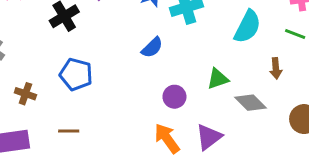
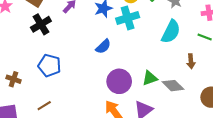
green triangle: (218, 79) -> (150, 78), moved
purple circle: (174, 97) -> (119, 81), size x1.5
brown line: (69, 131) -> (44, 106), turned -32

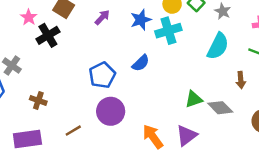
black cross: (41, 24) -> (48, 35), moved
blue pentagon: (49, 65) -> (102, 75), moved, turned 30
purple circle: (119, 81) -> (111, 111), moved

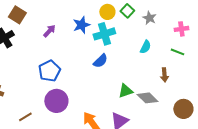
purple arrow: (102, 17) -> (49, 31), moved
cyan semicircle: (218, 46) -> (145, 47), size x0.6
blue semicircle: (141, 63) -> (100, 61), moved

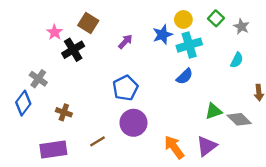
yellow circle: (107, 12) -> (183, 19), moved

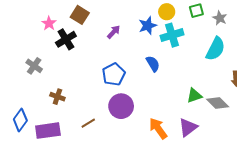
green square: (216, 18) -> (196, 11), turned 32
cyan semicircle: (237, 60) -> (216, 49), size x1.6
blue semicircle: (185, 76) -> (153, 64), moved, turned -77
blue diamond: (23, 103) -> (20, 120), moved

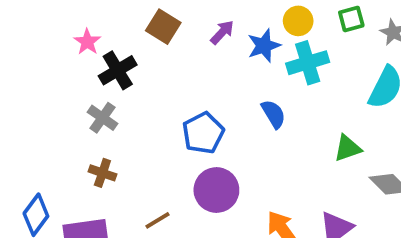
brown square: (80, 15) -> (163, 27), moved
purple arrow: (114, 32) -> (222, 32), moved
gray cross: (34, 66) -> (102, 118), moved
green triangle: (194, 96) -> (348, 148), moved

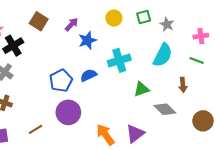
blue star: (264, 46) -> (87, 40), moved
cyan cross: (308, 63) -> (119, 60), moved
blue semicircle: (273, 114) -> (88, 75), moved, turned -84

